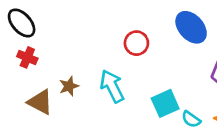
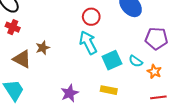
cyan arrow: (112, 86) -> (88, 43), moved
cyan semicircle: (191, 119) -> (136, 61), moved

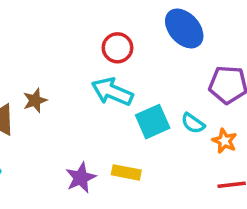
cyan arrow: (88, 43) -> (112, 92), turned -40
yellow rectangle: (109, 90) -> (126, 172), moved

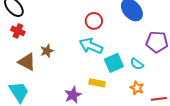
orange star: (225, 141) -> (137, 88), moved
yellow rectangle: (126, 172) -> (97, 83), moved

